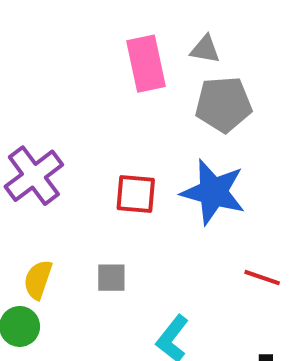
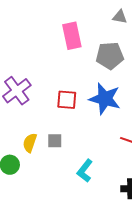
gray triangle: (205, 49) -> (120, 17), moved
yellow semicircle: (38, 280) -> (30, 143), moved

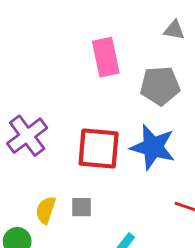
red square: (67, 100) -> (99, 149), size x1.5

